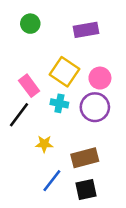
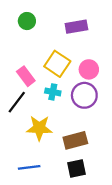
yellow star: (44, 144) -> (39, 128), size x1.6
blue line: (52, 181) -> (29, 167), moved, turned 45

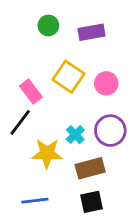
green circle: (27, 21) -> (48, 25), moved
cyan cross: (53, 92) -> (75, 135), moved, turned 35
purple circle: (84, 95) -> (110, 131), moved

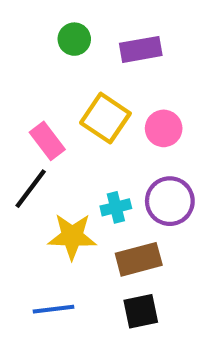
cyan cross: (75, 135) -> (116, 207), turned 30

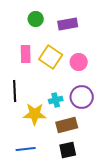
pink rectangle: (47, 141) -> (26, 54), moved, turned 36
black line: (31, 189) -> (15, 91), turned -40

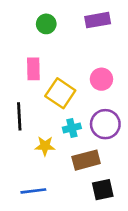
purple rectangle: (68, 24) -> (98, 20), moved
yellow square: (51, 57) -> (60, 93), moved
yellow star: (35, 114) -> (45, 146), size x0.7
black square: (68, 150) -> (103, 190), moved

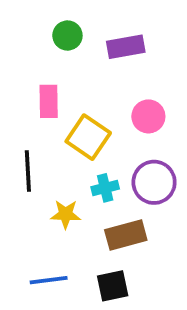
purple rectangle: (98, 20) -> (126, 47), moved
black square: (103, 190) -> (113, 286), moved

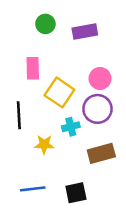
purple circle: (154, 182) -> (97, 109), moved
brown rectangle: (126, 235) -> (101, 153), moved

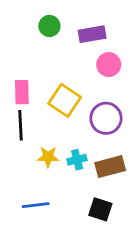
pink rectangle: (33, 68) -> (22, 92), moved
pink circle: (100, 78) -> (109, 65), moved
cyan cross: (71, 127) -> (77, 160), moved
black square: (76, 193) -> (100, 209), moved, turned 30

